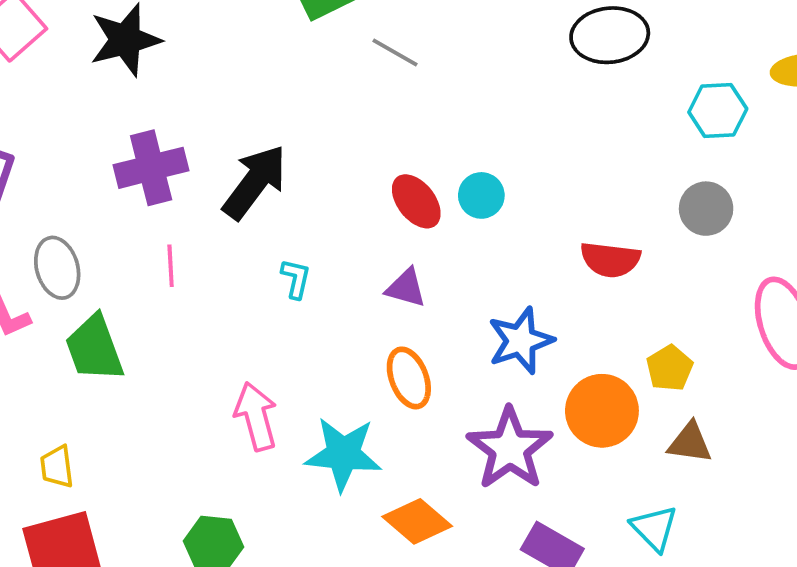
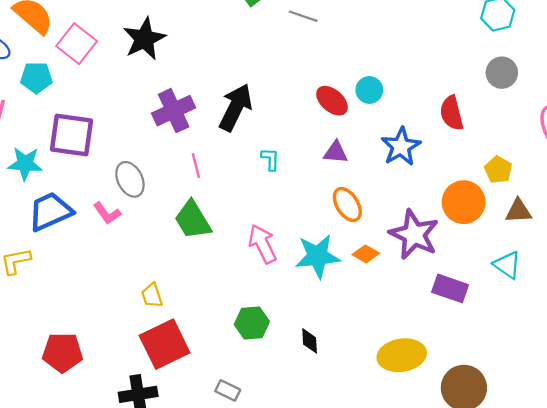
red semicircle: (610, 260) -> (452, 113), turned 80
blue star: (521, 341) -> (401, 147), moved
green trapezoid: (94, 348) -> (193, 220), moved
orange diamond: (417, 521) -> (366, 254), moved, size x0.7

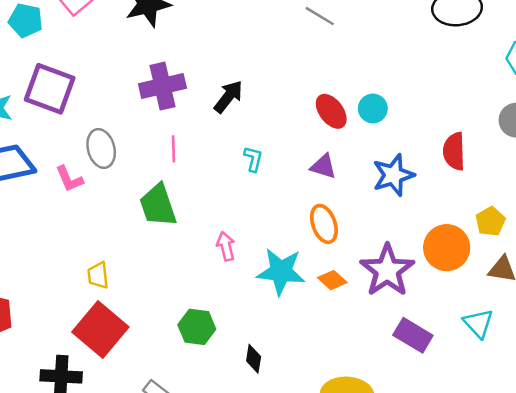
black arrow: (236, 107) -> (228, 97), size x0.7
pink arrow: (262, 244) -> (226, 246), size x0.7
red square: (165, 344) -> (100, 329), turned -36

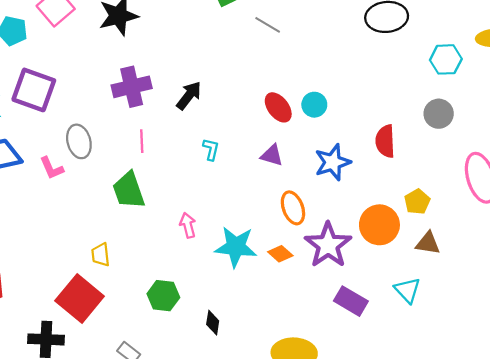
orange ellipse: (324, 224) -> (293, 208), moved
yellow trapezoid: (98, 275) -> (101, 255), moved

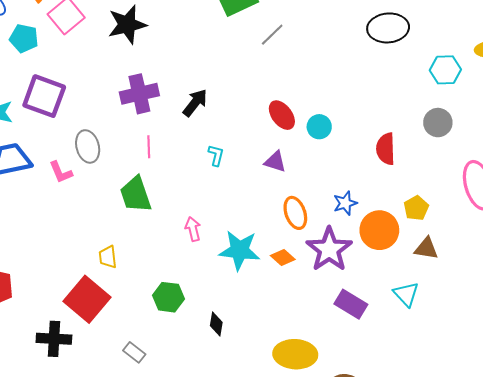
gray line: (268, 25) -> (272, 35), turned -75
cyan circle: (314, 105) -> (319, 127), moved
blue star: (333, 162) -> (345, 203), moved, size x0.7

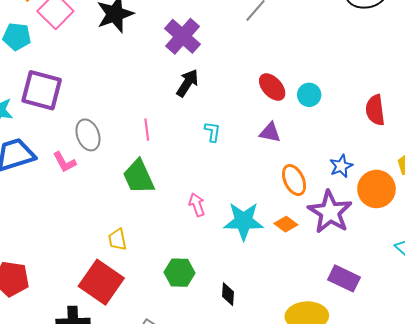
purple cross: (139, 94) -> (183, 36), moved, turned -30
purple rectangle: (351, 304) -> (344, 278), moved

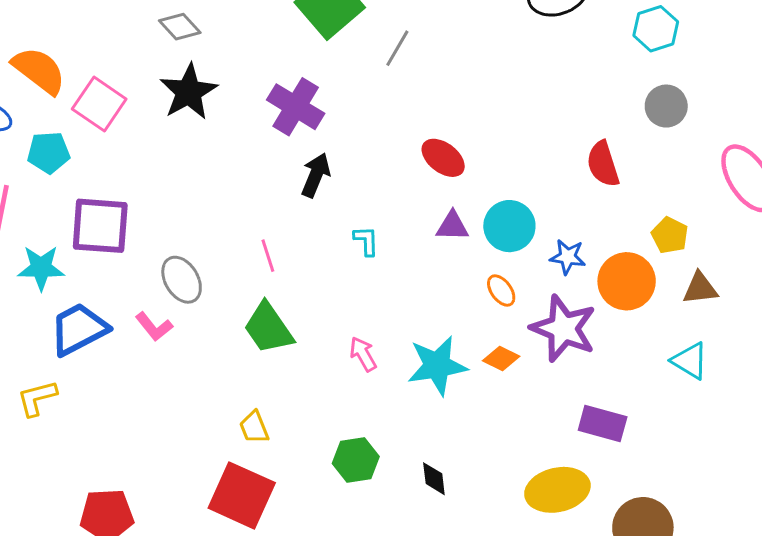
cyan circle: (309, 95) -> (509, 226), moved, size x1.4
blue star: (341, 166) -> (568, 257), turned -30
orange ellipse: (294, 180) -> (501, 291), size x0.7

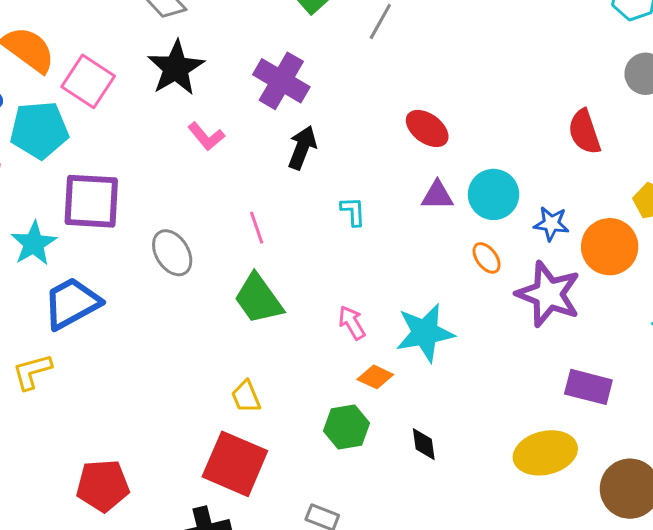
cyan pentagon: (49, 152) -> (39, 130), size x1.4
cyan star: (41, 268) -> (34, 243), turned -30
pink L-shape: (154, 327) -> (206, 136), moved
orange diamond: (501, 358) -> (375, 377), moved

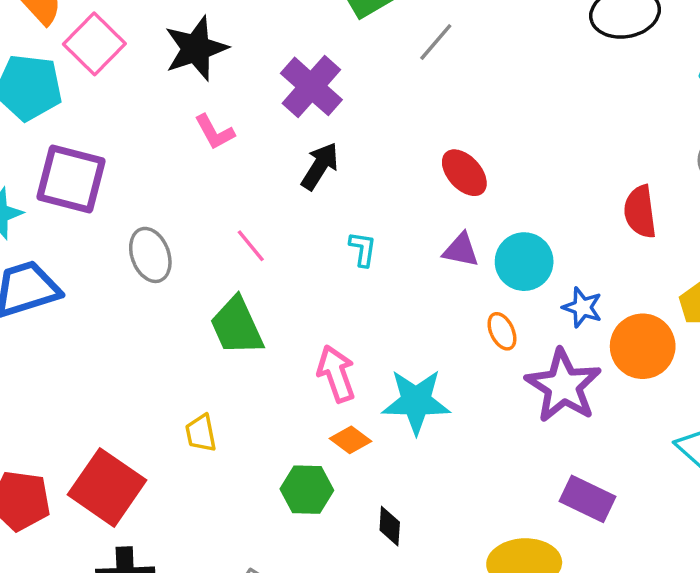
pink line: (257, 228) -> (251, 246), turned -32
pink arrow: (352, 323) -> (336, 374), size x1.4
red square: (235, 464) -> (107, 487), moved

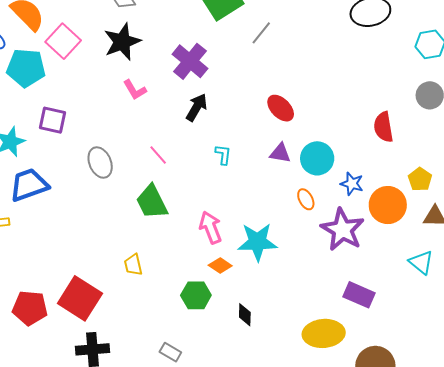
purple square: (71, 179) -> (52, 120), size x0.7

